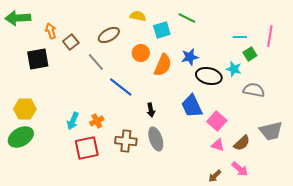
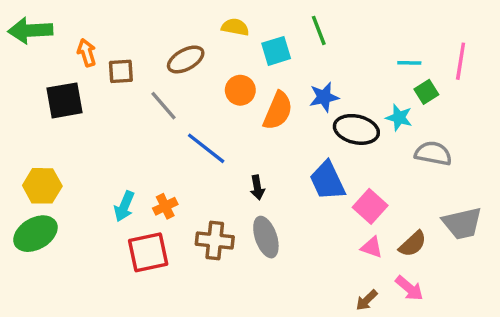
green line: (187, 18) -> (319, 30), turned 42
brown square: (71, 42) -> (121, 71), turned 35

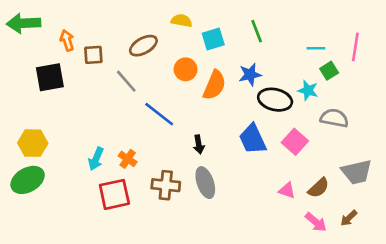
green line: (319, 30) -> (257, 31), moved
orange cross: (165, 206) -> (128, 159), turned -30
pink square: (370, 206) -> (295, 142), moved
brown arrow: (367, 300) -> (349, 218), moved

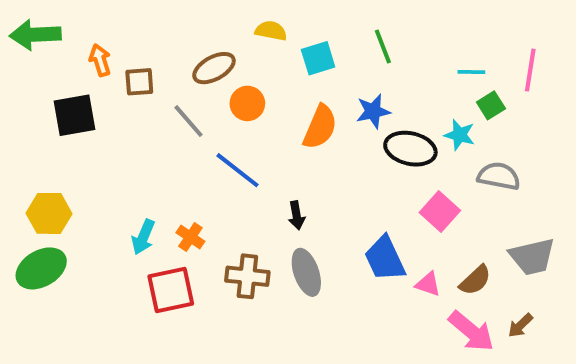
orange circle: (186, 69) -> (247, 103), moved
blue trapezoid: (253, 139) -> (385, 259), moved
pink arrow: (316, 222) -> (471, 331), size x1.4

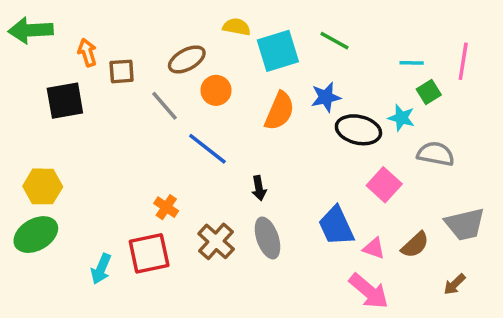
green line: (383, 46) -> (334, 41), turned -40
cyan square: (318, 58) -> (278, 51), size x1.4
cyan arrow: (143, 237) -> (101, 269), moved
brown cross: (247, 276) -> (216, 241), turned 36
pink arrow: (471, 331) -> (369, 291), moved

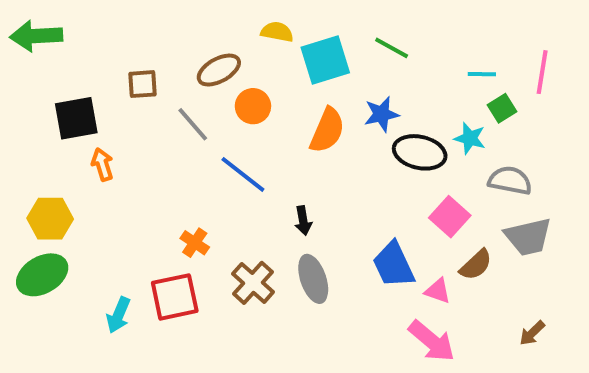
orange arrow: (87, 53) -> (102, 164), moved
gray trapezoid: (465, 224) -> (528, 237), moved
brown semicircle: (415, 245) -> (476, 265), moved

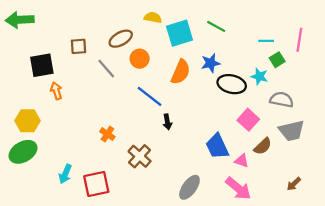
blue line: (243, 174) -> (150, 96), moved
gray ellipse: (313, 279) -> (189, 187), moved, turned 55
red square: (175, 297) -> (96, 184), moved

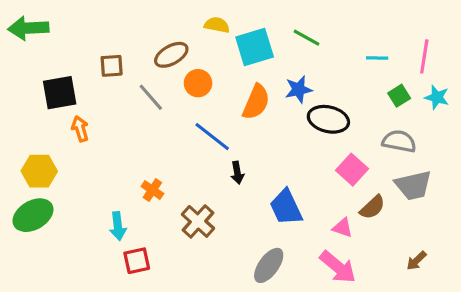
green square: (277, 60) -> (399, 96), moved
cyan star: (259, 76) -> (437, 97), moved
blue trapezoid: (217, 146) -> (286, 207), moved
cyan arrow: (65, 174) -> (118, 226), moved, turned -30
red square: (96, 184) -> (137, 261), size x0.7

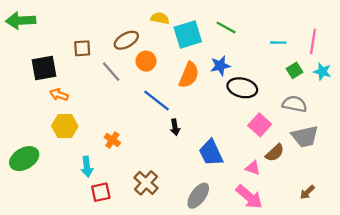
orange arrow: (80, 129) -> (59, 95), turned -54
yellow hexagon: (39, 171) -> (65, 126), moved
brown cross: (198, 221) -> (146, 183), moved

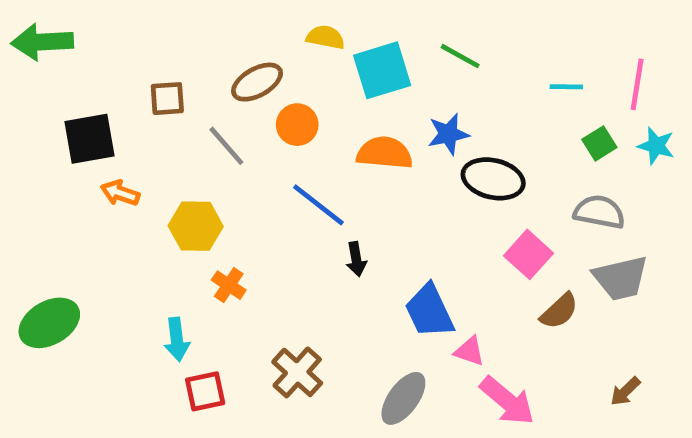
orange semicircle: (189, 75) -> (385, 153), turned -108
yellow hexagon: (65, 126) -> (196, 226), moved
pink triangle: (253, 168) -> (470, 351), moved

